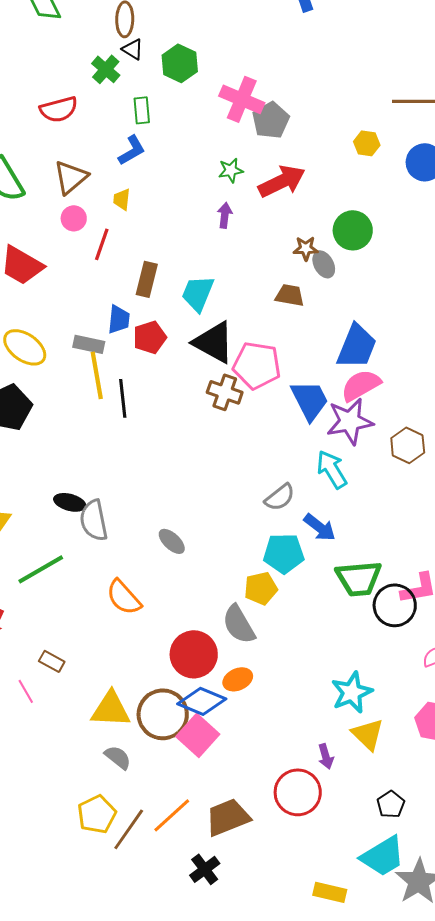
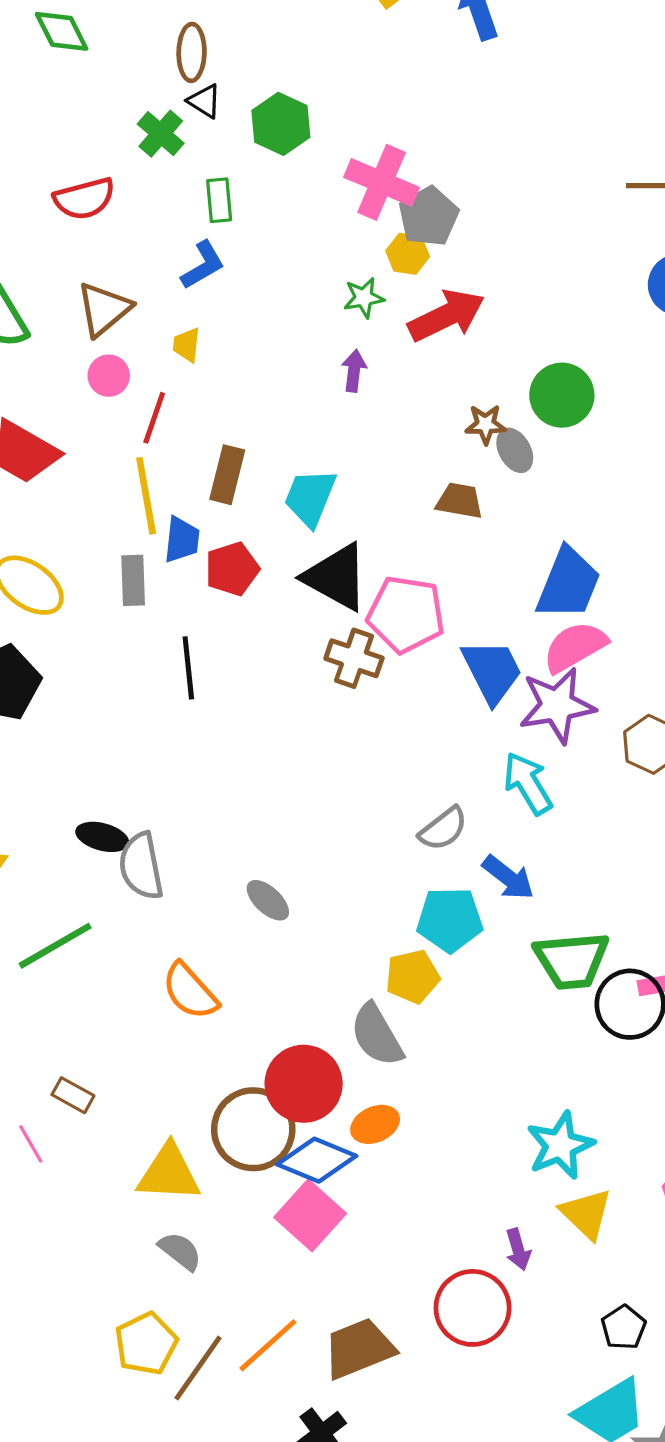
yellow hexagon: (367, 143) -> (408, 254), moved
gray rectangle: (89, 344) -> (133, 580), turned 76
yellow line: (97, 375) -> (146, 496), moved
brown circle: (163, 714) -> (253, 1129), moved

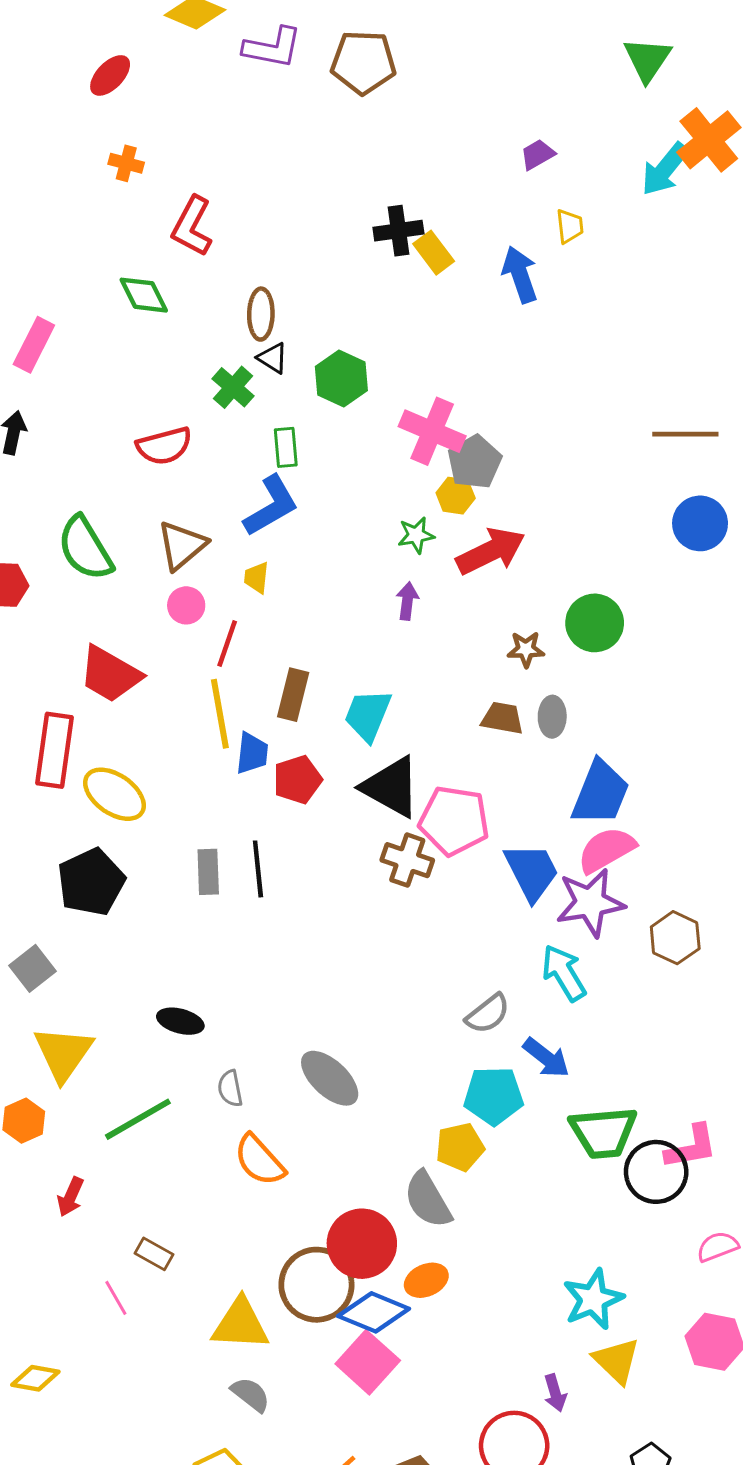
blue L-shape: (203, 265) -> (271, 506), size x1.4
gray ellipse: (515, 450) -> (552, 717), moved, turned 30
gray rectangle: (133, 580) -> (208, 872), moved
gray semicircle: (141, 866) -> (230, 1088), moved, size x0.6
gray ellipse: (268, 900) -> (330, 1078), size x1.5

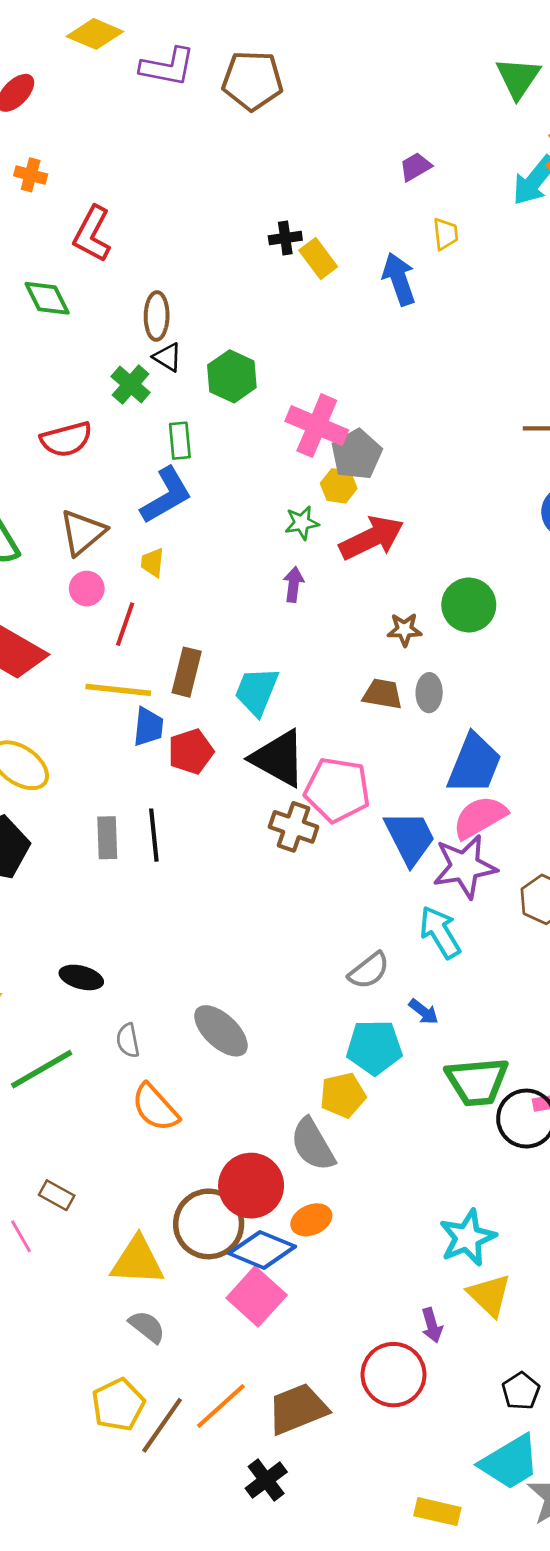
black cross: (398, 231) -> (285, 238), size x0.7
yellow line: (220, 714) -> (118, 690), turned -74
blue arrow: (546, 1058) -> (424, 1012), size x0.7

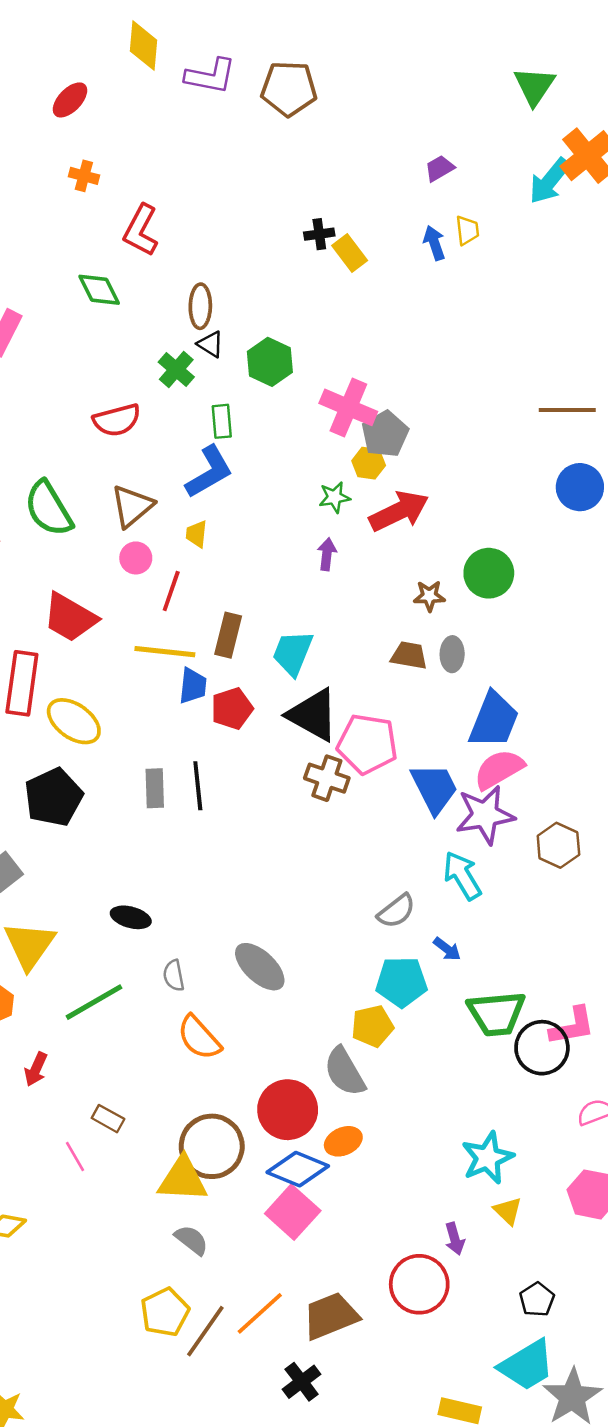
yellow diamond: (95, 34) -> (143, 46), turned 72
blue arrow: (399, 279) -> (434, 243), moved, size x0.7
brown circle: (209, 1224) -> (212, 1146), moved
yellow triangle: (489, 1295) -> (508, 1211), size x0.7

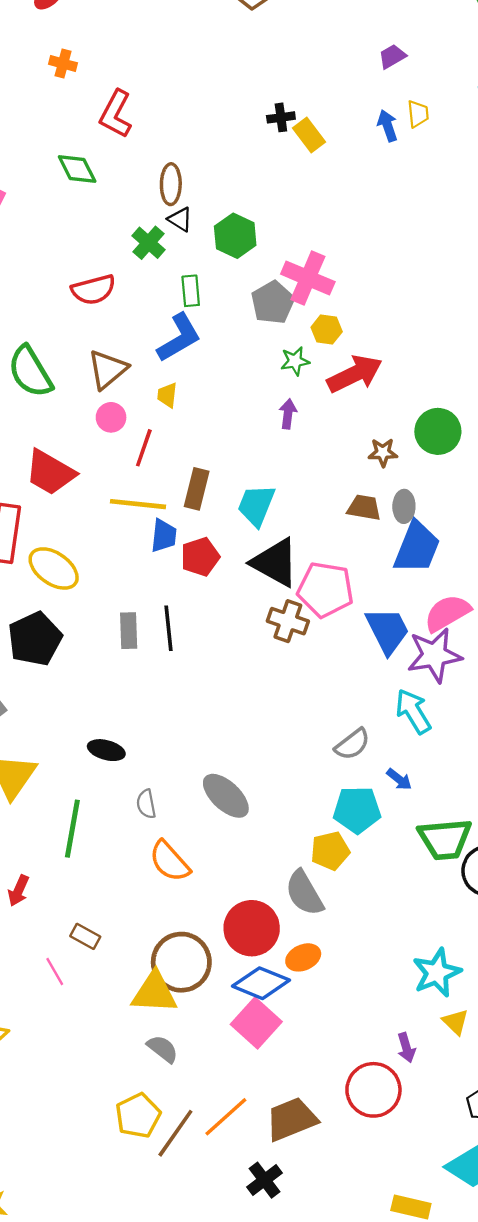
gray pentagon: (385, 434) -> (273, 303), moved
blue trapezoid: (494, 720) -> (417, 547), moved
green line: (94, 1002) -> (72, 829), turned -50

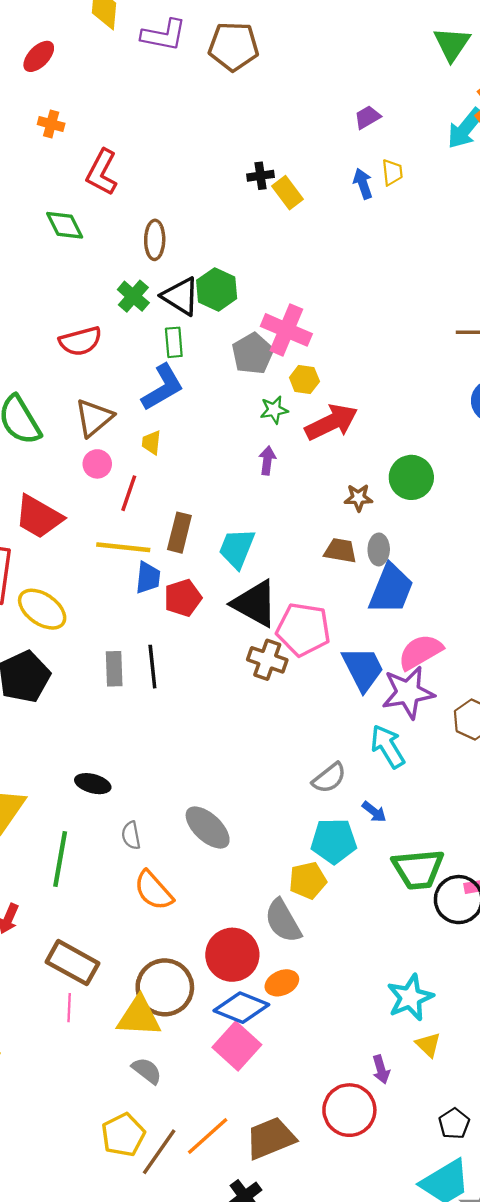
black triangle: (180, 219) -> (181, 296), moved, size x1.6
brown rectangle: (85, 936) -> (73, 963), size x1.8
pink line: (55, 972) -> (69, 1008), moved, turned 32

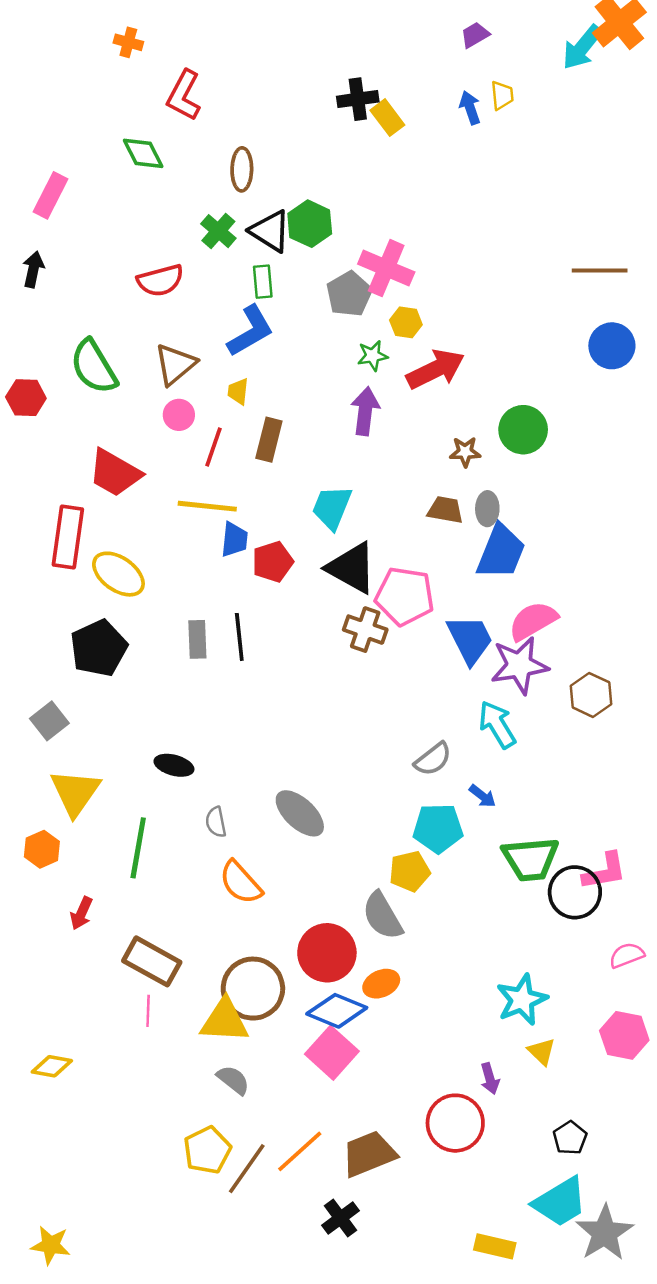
black cross: (260, 176) -> (358, 99), size x1.4
purple arrow: (267, 461) -> (365, 411), size x1.5
brown rectangle: (179, 533) -> (269, 440), moved

